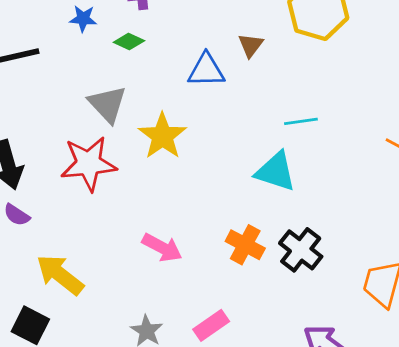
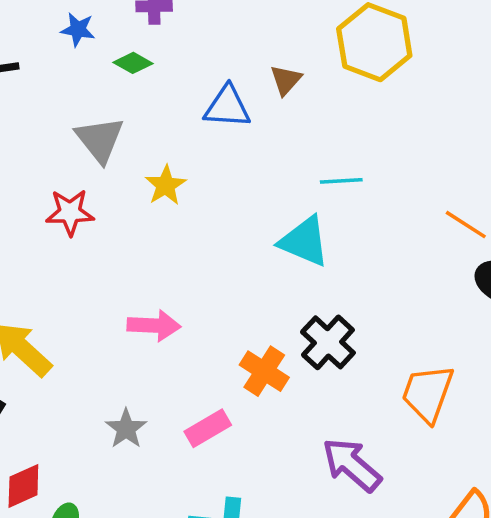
yellow star: (162, 136) -> (166, 185), size x0.7
red star: (89, 164) -> (70, 212), size x0.7
orange cross: (245, 245) -> (264, 371), moved
pink arrow: (162, 248) -> (154, 326), turned -30

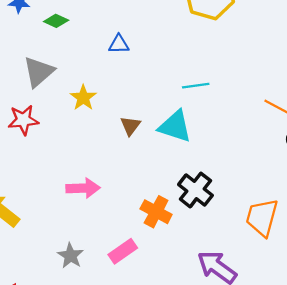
brown triangle: (286, 80) -> (130, 126), moved
blue triangle: (227, 107) -> (119, 44), size x0.7
gray triangle: (100, 139) -> (39, 72), turned 32

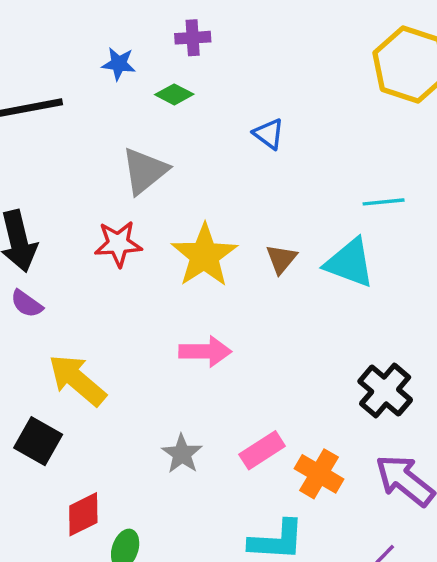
blue triangle: (119, 44) -> (269, 134), turned 35
yellow star: (83, 98) -> (204, 255), moved, size x1.6
black cross: (195, 190) -> (385, 391), moved
orange cross: (156, 212) -> (319, 474), moved

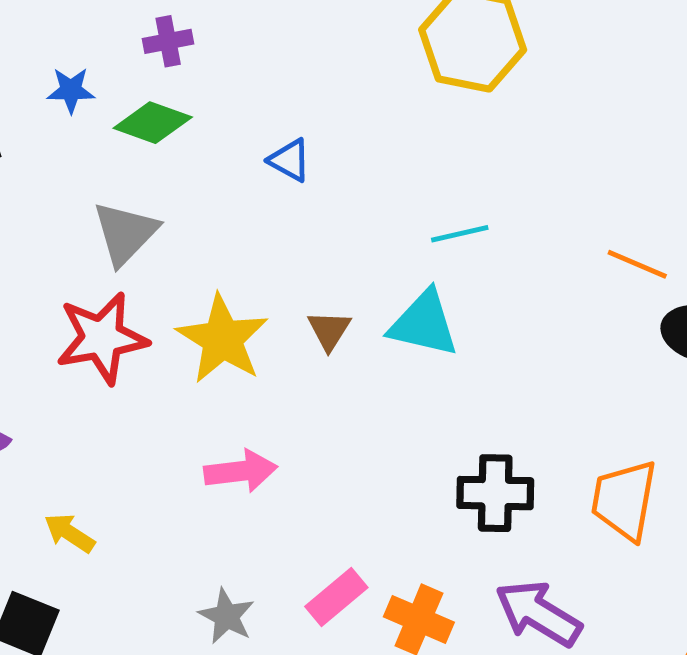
green diamond: (174, 94) -> (153, 123), size x1.4
red star: (118, 244) -> (102, 338), size x1.4
yellow arrow: (77, 380) -> (69, 533), size x0.6
black cross: (385, 391) -> (495, 493), turned -32

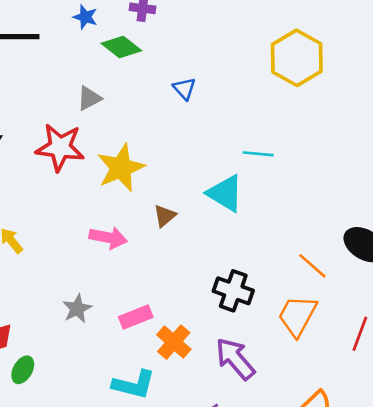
gray triangle: (125, 233) -> (89, 98), size x0.7
orange line: (637, 264) -> (312, 266), moved
brown triangle: (329, 330) -> (165, 216), moved

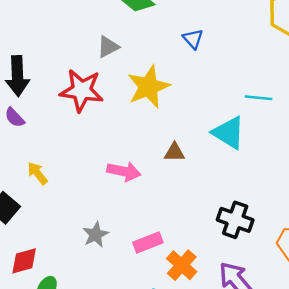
yellow star: (121, 168) -> (148, 87), moved
brown triangle: (165, 216) -> (174, 152), turned 40

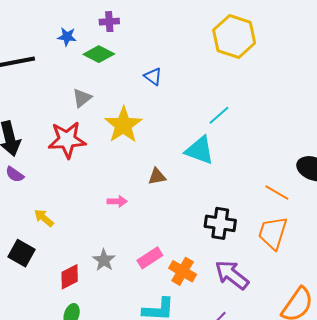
cyan line: (258, 98) -> (219, 115), turned -35
pink arrow: (124, 171) -> (117, 201), size x0.7
red diamond: (24, 261) -> (70, 277), moved

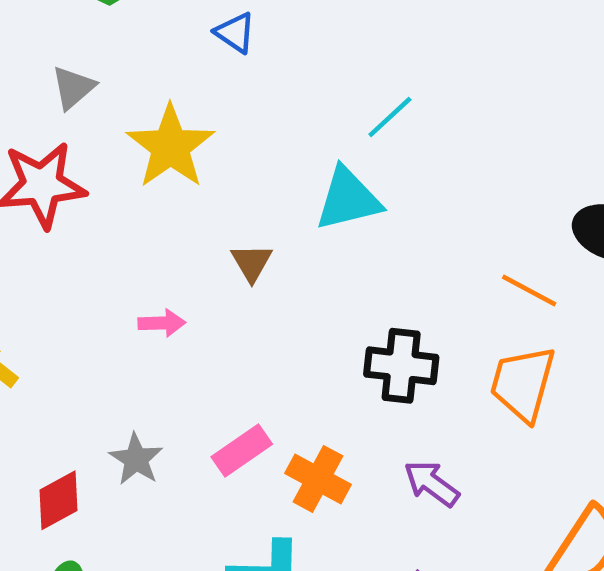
cyan triangle: (200, 150) -> (348, 199), turned -32
brown triangle: (157, 176) -> (252, 262), turned -48
purple arrow: (232, 275) -> (432, 483), size x0.7

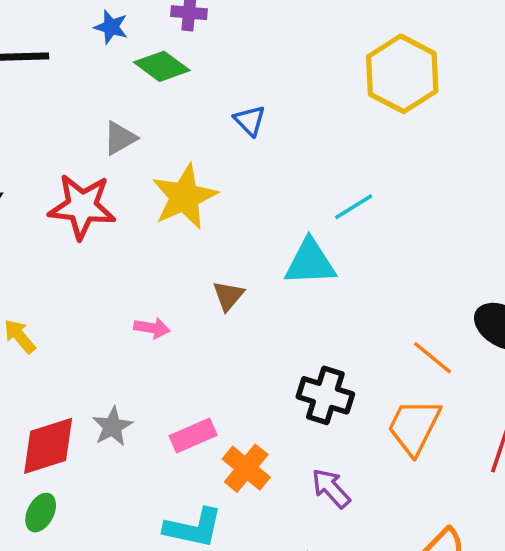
red diamond: (59, 500) -> (48, 446), size x1.4

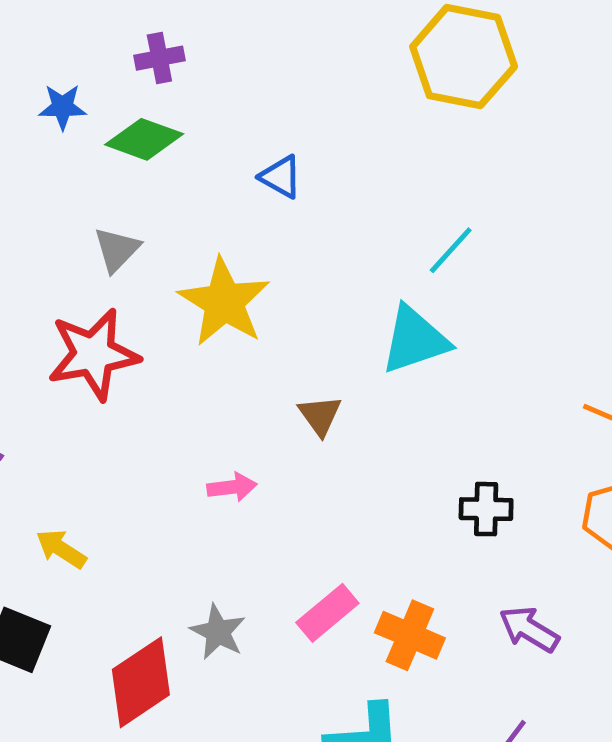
black cross: (325, 395) -> (486, 509), size x0.7

